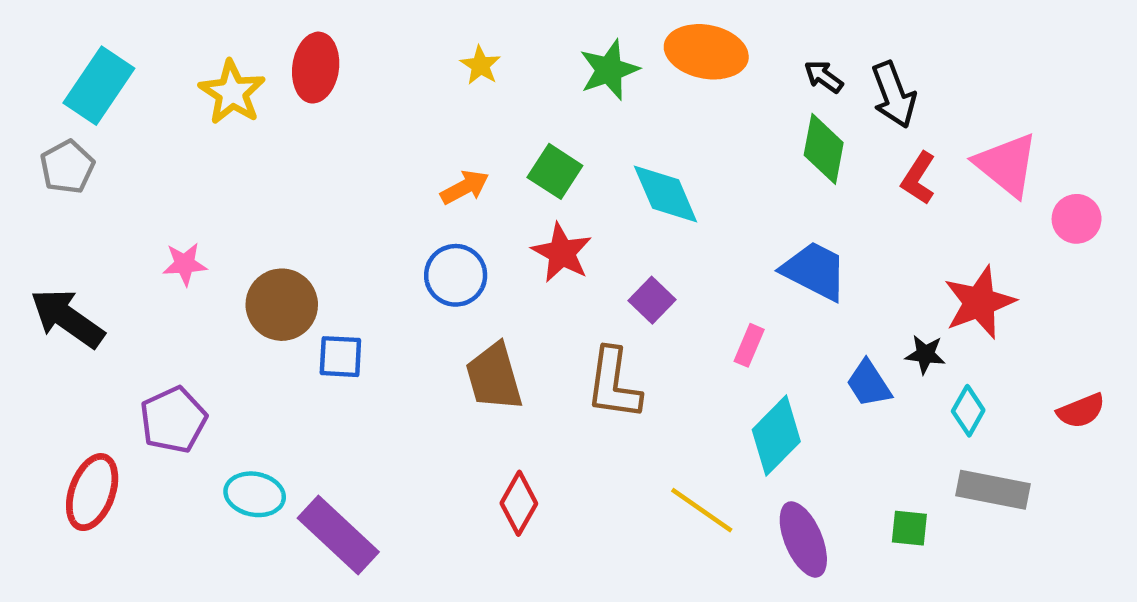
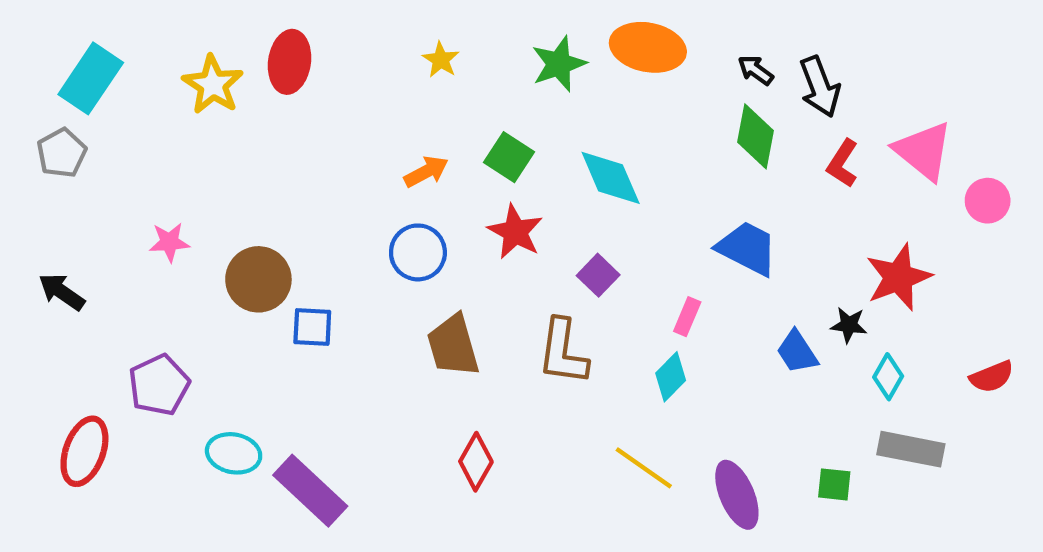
black arrow: (67, 318) -> (62, 292), size x0.7
cyan diamond: (776, 436) -> (671, 377), moved, size x0.7

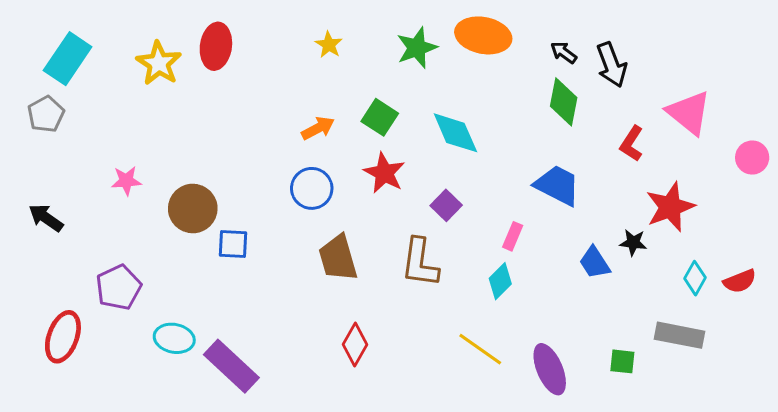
red L-shape: (843, 163) -> (632, 144), moved
pink circle: (988, 201) -> (752, 158), moved
cyan diamond: (888, 377) -> (695, 278), moved

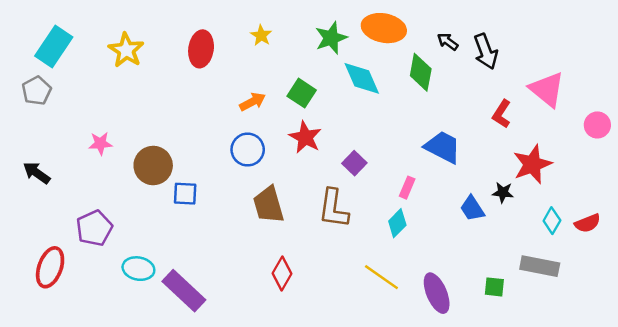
red ellipse: (216, 46) -> (201, 49), moved
green diamond: (564, 102) -> (421, 72), moved
cyan diamond: (455, 133) -> (362, 78), moved

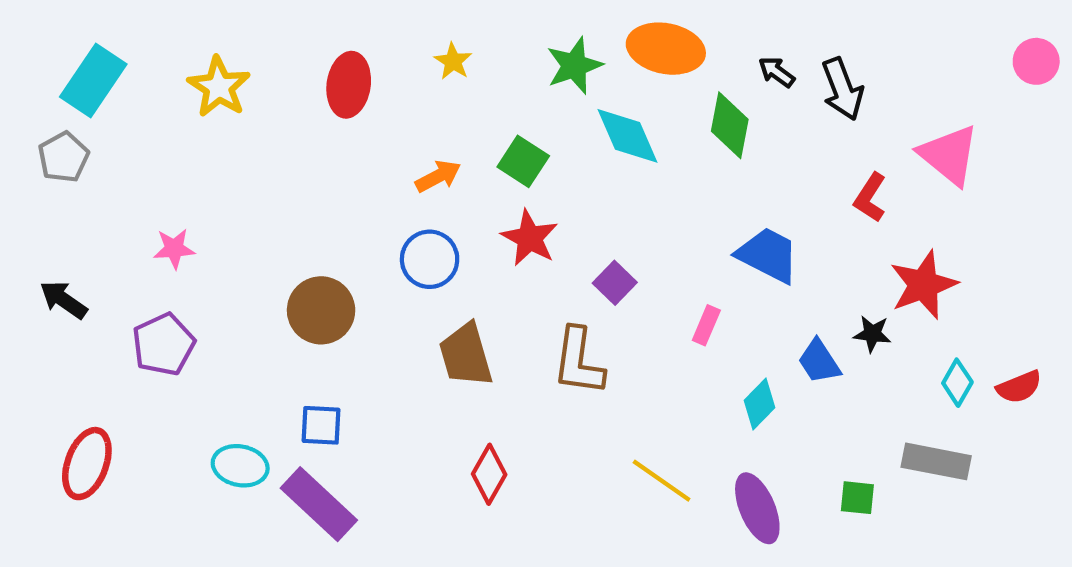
pink circle: (597, 125) -> (1036, 61), moved
brown circle: (153, 165) -> (321, 310), moved
blue square: (185, 194) -> (321, 425), moved
cyan diamond: (397, 223) -> (759, 404), moved
purple pentagon: (94, 228) -> (164, 344), moved

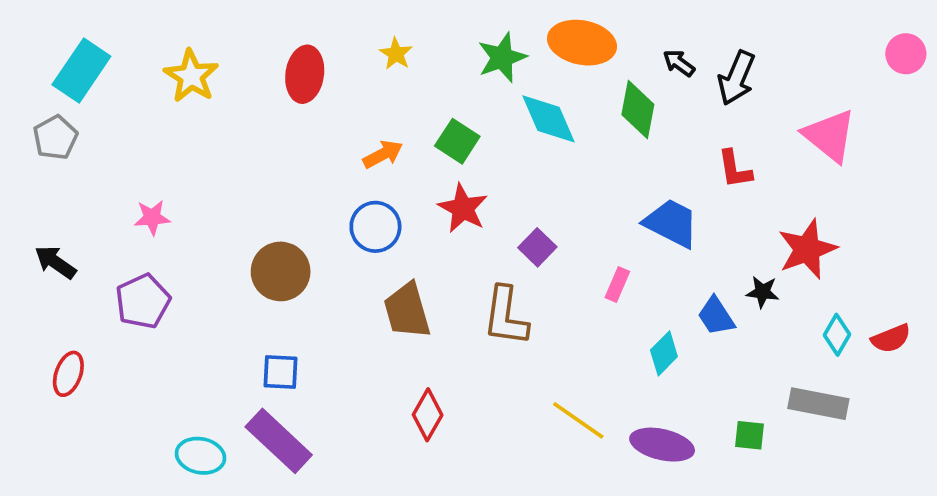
black arrow: (842, 89) -> (736, 78), turned 44
red L-shape: (870, 198) -> (735, 169), moved, turned -42
red ellipse: (87, 464) -> (68, 374), moved, size x0.7
cyan ellipse: (240, 466) -> (201, 456), moved
purple ellipse: (757, 508) -> (662, 445), turned -54

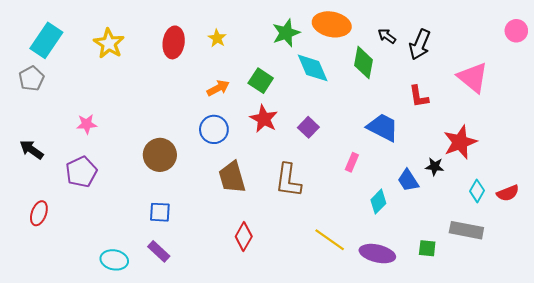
yellow star: (396, 54) -> (217, 38), moved
purple square: (537, 247) -> (308, 127), moved
purple rectangle: (279, 441) -> (159, 251), size x0.6

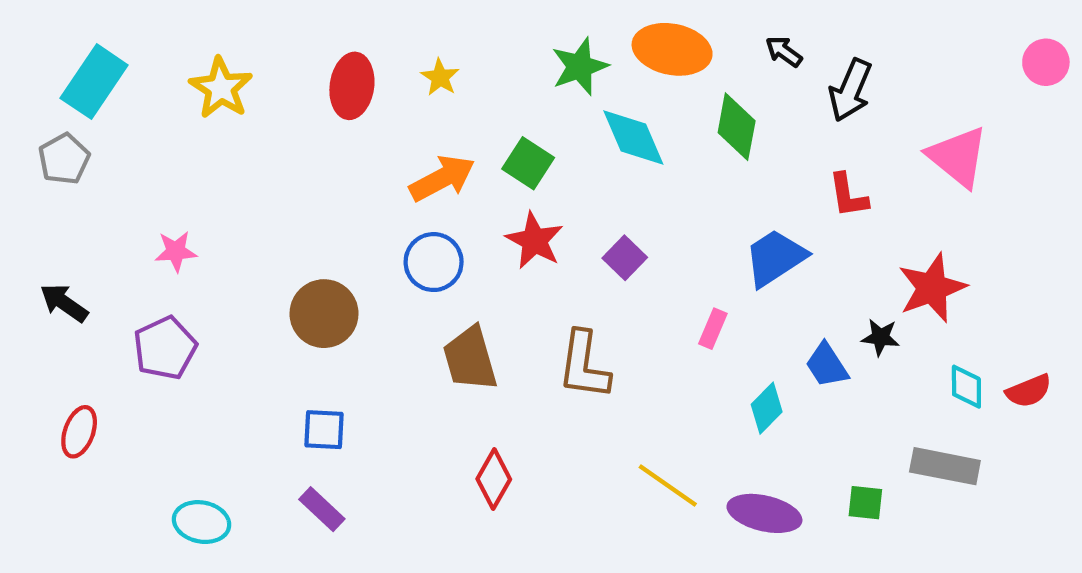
black arrow: (387, 36) -> (784, 51), moved
orange arrow: (218, 88) -> (442, 178), size x1.4
blue trapezoid: (383, 127) -> (775, 258), turned -60
cyan diamond: (477, 191) -> (966, 387), turned -30
cyan ellipse: (114, 260) -> (202, 522), moved

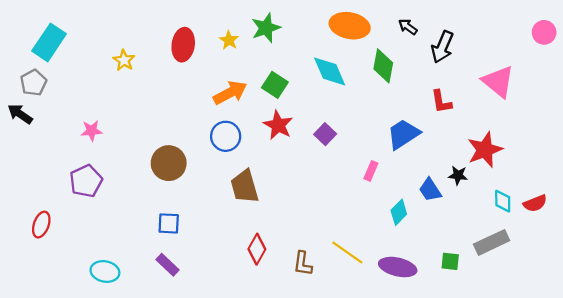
green star: (580, 67) -> (266, 28), moved
yellow star: (221, 88) -> (124, 60), moved, size x0.7
black arrow: (64, 303) -> (20, 114), moved
brown L-shape: (584, 365) -> (303, 264), moved, size x0.7
gray rectangle: (945, 466) -> (492, 242), turned -36

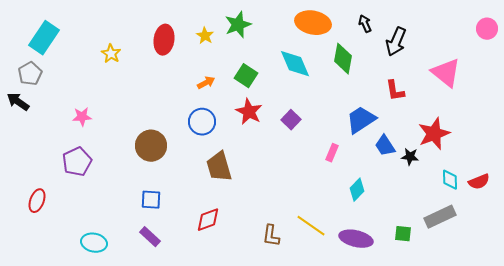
black arrow: (408, 27) -> (365, 24), turned 30
orange arrow: (230, 93) -> (206, 83), size x0.6
blue trapezoid: (430, 190) -> (385, 146), moved
red diamond: (257, 249) -> (208, 220), moved, turned 40

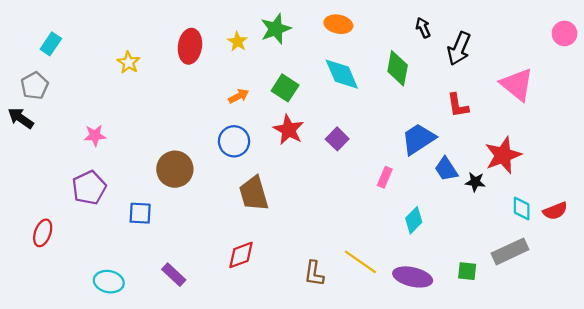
orange ellipse: (313, 23) -> (338, 24), moved, size x0.7
cyan rectangle: (44, 38) -> (51, 44), size x0.6
blue square: (151, 200) -> (140, 213), moved

